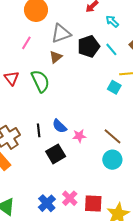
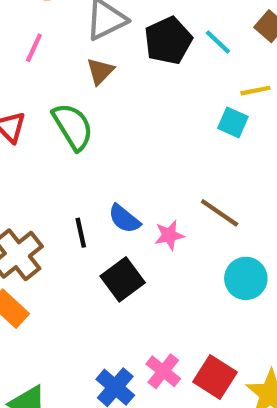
brown line: (113, 136) -> (220, 213), moved
red square: (93, 203) -> (215, 377), turned 36

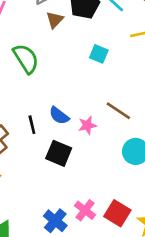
brown triangle: (100, 71) -> (55, 20), moved
cyan square: (233, 122) -> (99, 54), moved
black square: (123, 279) -> (59, 153), turned -30

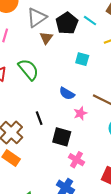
blue semicircle: (59, 116) -> (67, 94), moved
pink cross: (85, 210) -> (77, 160), moved

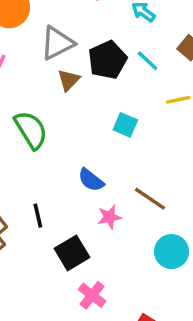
black square: (62, 137) -> (72, 253), turned 36

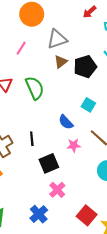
black pentagon: (107, 60) -> (85, 67), moved
cyan square: (125, 125) -> (88, 105), moved

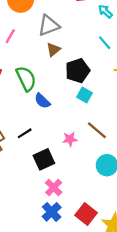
black pentagon: (85, 67) -> (78, 71), moved
blue semicircle: (66, 122) -> (42, 101), moved
black line: (32, 139) -> (25, 133), turned 64
blue cross: (39, 214) -> (52, 212), moved

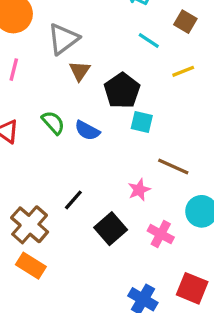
green semicircle: (26, 79) -> (53, 123), size x0.7
blue semicircle: (42, 101) -> (87, 130), moved
pink cross: (54, 187) -> (161, 234), moved

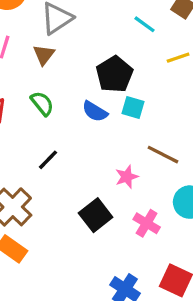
brown triangle: (80, 71) -> (44, 55), moved
blue semicircle: (87, 130) -> (95, 111), moved
black line: (73, 200) -> (48, 160), moved

